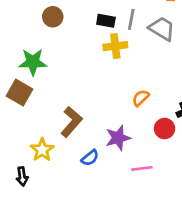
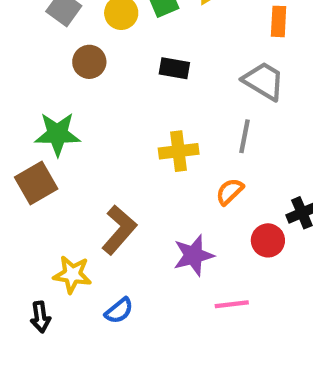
gray line: (131, 19) -> (245, 136), moved
yellow cross: (115, 46) -> (179, 151), moved
brown square: (19, 93) -> (36, 183), turned 30
yellow star: (42, 150) -> (72, 274), turned -30
blue semicircle: (90, 158) -> (119, 311), moved

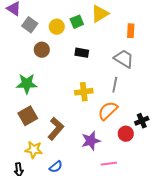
brown square: (36, 183) -> (28, 116), moved
orange semicircle: (230, 192) -> (108, 111), size x1.5

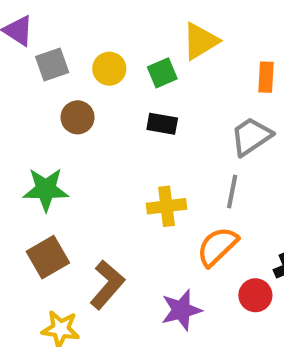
green square: (77, 22) -> (162, 73), moved
gray square: (30, 25) -> (52, 64), turned 35
gray trapezoid: (124, 59) -> (251, 136), turned -65

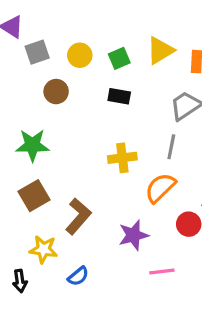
yellow triangle: (200, 41) -> (160, 51), moved

